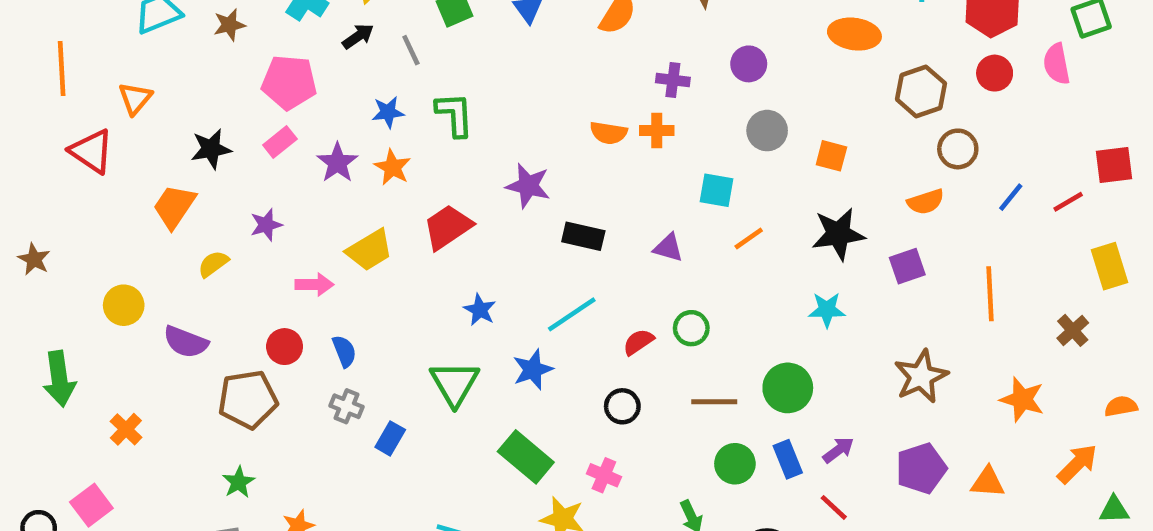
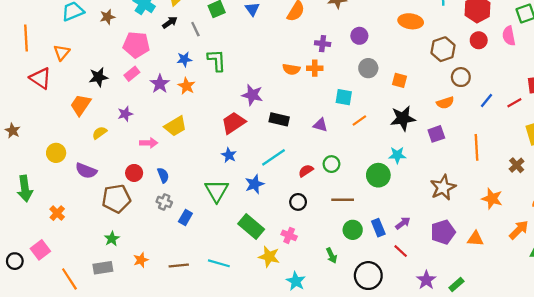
red trapezoid: (448, 227) -> (233, 123), moved
green circle: (788, 388) -> (378, 175), moved

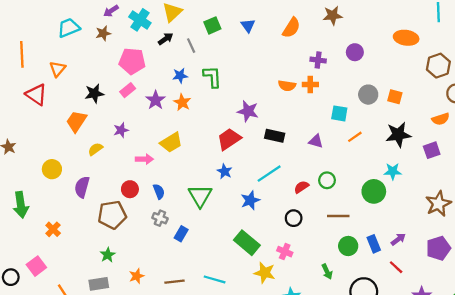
gray circle: (368, 68) -> (368, 95), moved
purple semicircle: (86, 171) -> (82, 187), turned 85
green triangle: (217, 191) -> (200, 196), moved

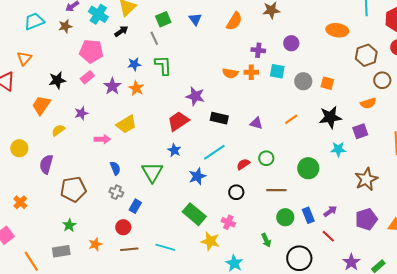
gray line: (191, 46) -> (154, 38), moved
cyan square: (339, 113) -> (277, 71), moved
cyan star: (393, 171) -> (338, 149), moved
red circle: (130, 189) -> (123, 227), moved

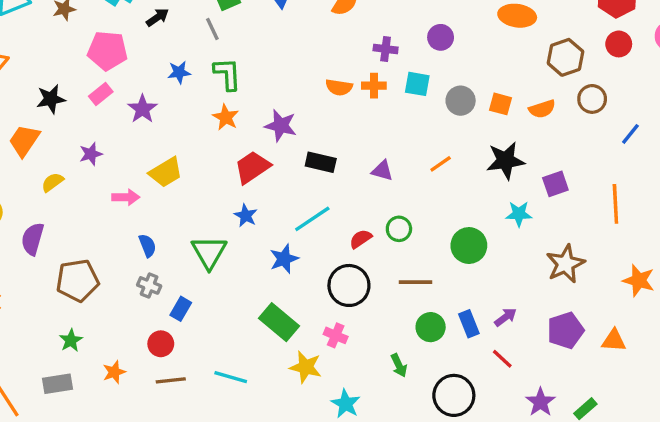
orange star: (136, 88) -> (226, 117), moved
orange semicircle: (368, 103) -> (542, 109), moved
black circle: (236, 192) -> (349, 285), size x1.6

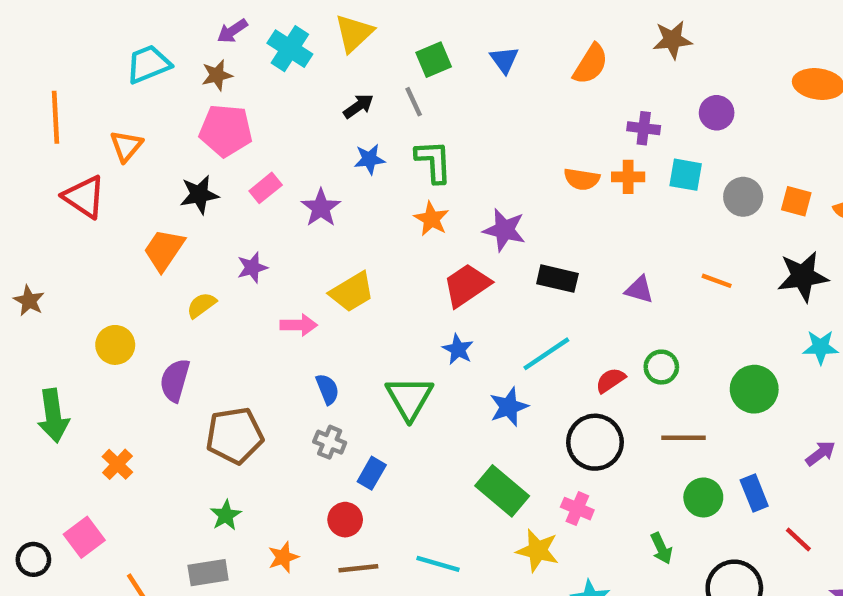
black arrow: (157, 17) -> (358, 106), moved
pink pentagon: (107, 51) -> (226, 130), moved
orange line: (441, 164) -> (717, 281), turned 55
purple arrow: (505, 317) -> (821, 453), moved

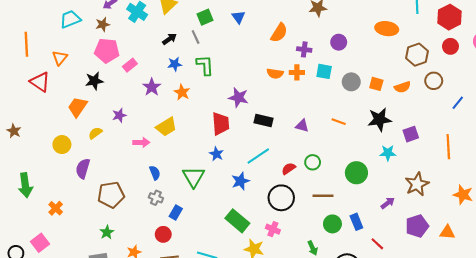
orange semicircle: (591, 64) -> (279, 33), moved
pink rectangle: (266, 188) -> (130, 65), moved
orange star: (431, 219) -> (182, 92), moved
red trapezoid: (467, 285) -> (221, 124), turned 120
yellow circle: (115, 345) -> (62, 145), moved

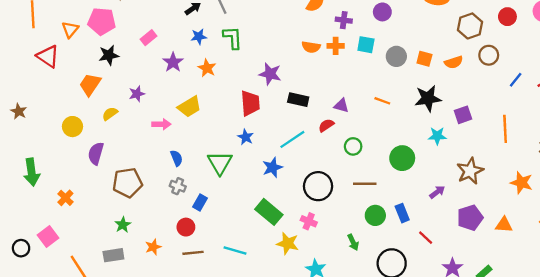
pink pentagon: (107, 51) -> (102, 21), moved
red semicircle: (289, 169) -> (326, 125), moved

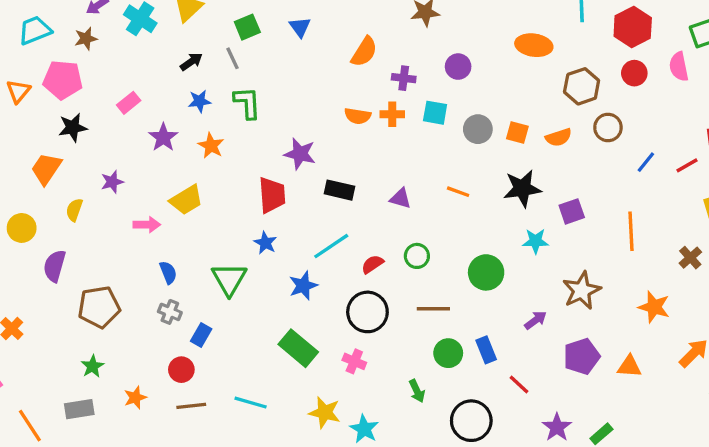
yellow semicircle: (110, 114) -> (74, 210), turned -35
red semicircle: (326, 125) -> (372, 264), moved
yellow star: (288, 243) -> (325, 412), moved

